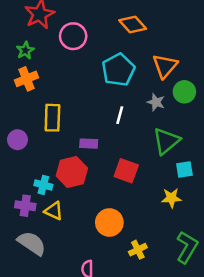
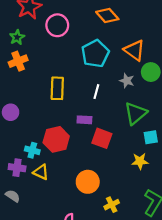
orange triangle: (165, 66) -> (134, 50), turned -35
yellow rectangle: (52, 118) -> (57, 88), moved
purple rectangle: (89, 144) -> (84, 120), moved
gray semicircle: (32, 243) -> (13, 196), moved, size x0.6

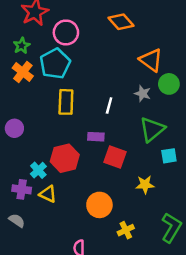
cyan pentagon: (95, 54) -> (55, 64), moved
orange cross: (18, 61) -> (23, 72), turned -30
cyan cross: (32, 150) -> (38, 170), turned 32
yellow star: (140, 161) -> (145, 185), moved

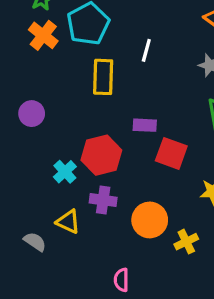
white line: (109, 106) -> (146, 50), moved
purple cross: (22, 189) -> (103, 200), moved
yellow triangle: (48, 194) -> (68, 222), moved
yellow cross: (126, 230) -> (186, 242), moved

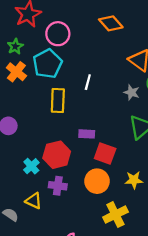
orange circle: (150, 220) -> (97, 181), moved
yellow cross: (186, 242) -> (115, 215), size x1.5

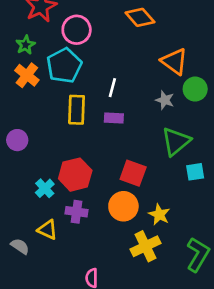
purple rectangle: (87, 134) -> (114, 118), moved
yellow star: (134, 180) -> (159, 215), moved, turned 30

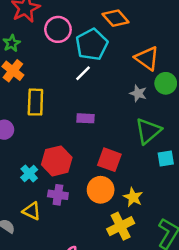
cyan pentagon: (64, 66) -> (92, 44), moved
white line: (112, 88) -> (83, 73), moved, turned 30
yellow rectangle: (77, 110) -> (35, 102), moved
purple rectangle: (114, 118) -> (86, 118), moved

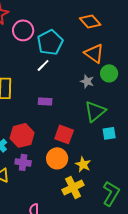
orange diamond: (116, 18) -> (90, 21), moved

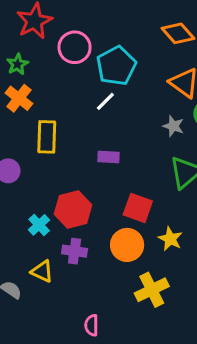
yellow star: (83, 164) -> (170, 239), moved

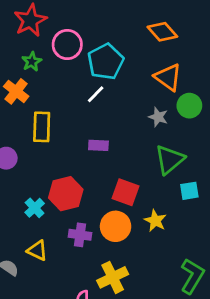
green star: (17, 64) -> (32, 62), moved
purple cross: (75, 251) -> (80, 235), moved
yellow cross: (152, 290) -> (113, 277), moved

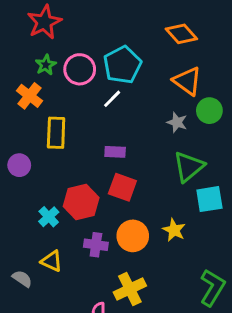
pink circle: (67, 45) -> (80, 69), moved
cyan square: (189, 191) -> (209, 199), size x1.4
red square: (125, 192) -> (122, 187), moved

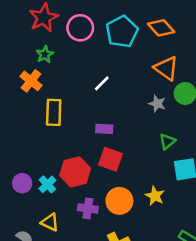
cyan pentagon: (122, 65) -> (122, 32), moved
pink circle: (80, 69) -> (80, 28), moved
purple circle: (19, 165) -> (22, 183), moved
green triangle: (189, 167) -> (167, 141), size x0.6

